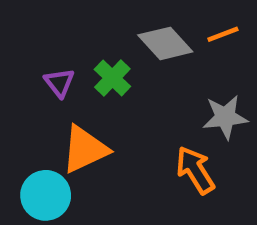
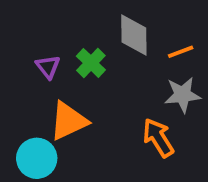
orange line: (223, 34) -> (181, 52), moved
gray diamond: (165, 43) -> (134, 35), turned 42

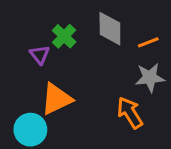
green cross: (91, 63) -> (64, 36), moved

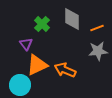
purple triangle: (40, 55) -> (26, 44), moved
orange arrow: (130, 113) -> (65, 70), moved, turned -35

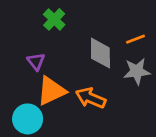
gray diamond: (72, 19) -> (100, 53), moved
green cross: (42, 24) -> (54, 19), moved

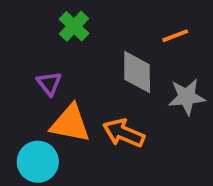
orange line: (135, 39) -> (175, 36), moved
orange triangle: (51, 91) -> (70, 124), turned 36

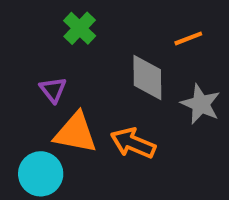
gray star: (187, 97) -> (201, 104), turned 30

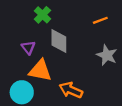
gray diamond: (147, 77) -> (59, 41), moved
orange arrow: (133, 143) -> (71, 90), moved

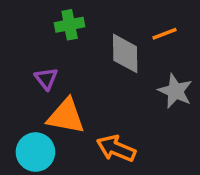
green cross: (42, 15) -> (70, 25), turned 35
gray diamond: (59, 41) -> (125, 53), moved

